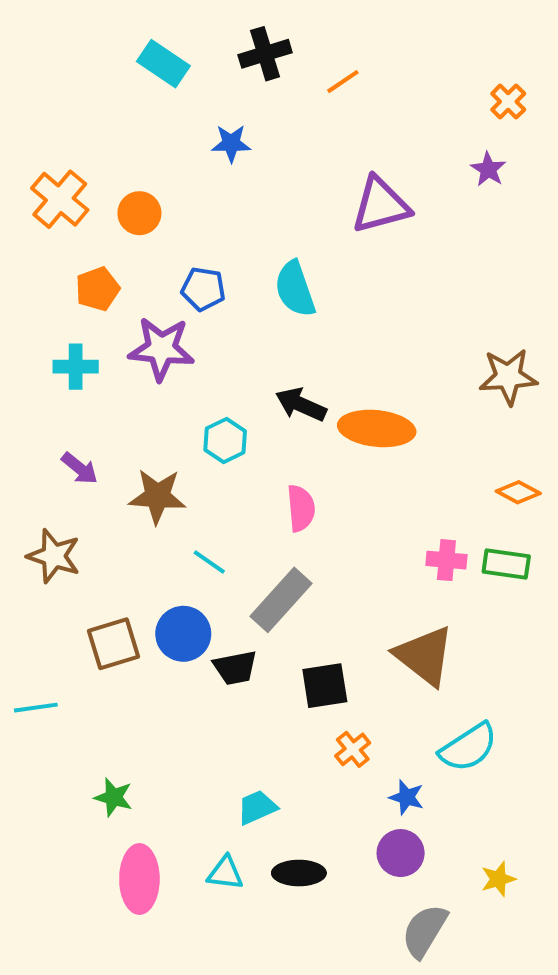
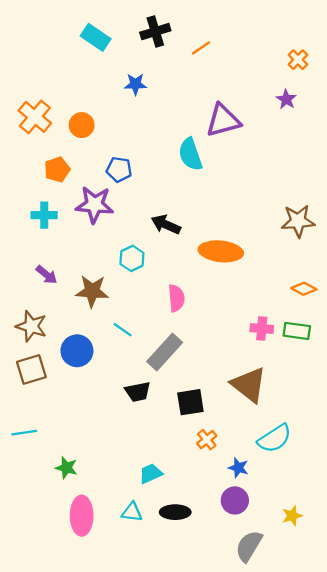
cyan semicircle: (295, 289) -> (190, 154), moved
black arrow: (301, 405) -> (166, 224), moved
blue circle: (183, 634) -> (77, 351), moved
brown square: (114, 644) -> (31, 369), moved
cyan line: (36, 708) -> (24, 433), moved

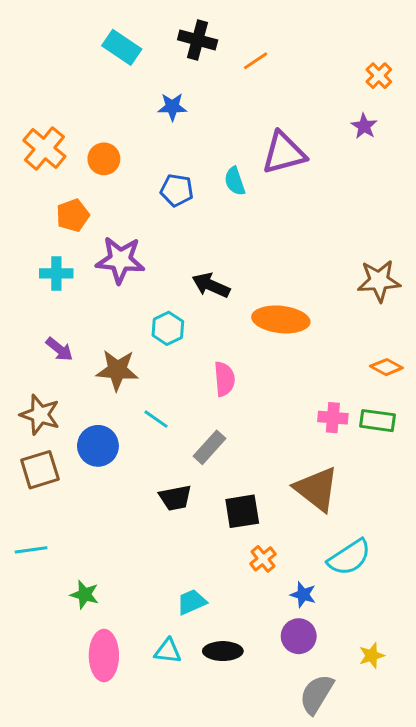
black cross: (155, 32) -> (198, 40), turned 32
cyan semicircle: (190, 154) -> (235, 181), moved, size x0.7
blue pentagon: (119, 170) -> (177, 190), moved
gray rectangle: (165, 352) -> (209, 447), size x0.7

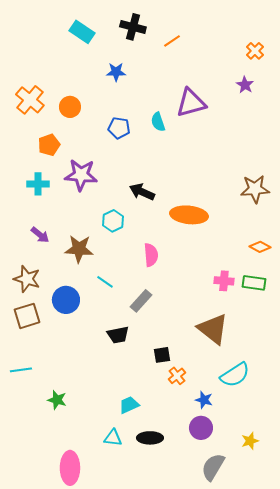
black square: (242, 511) -> (162, 355), moved, size x0.7
pink ellipse: (104, 656) -> (70, 468), moved

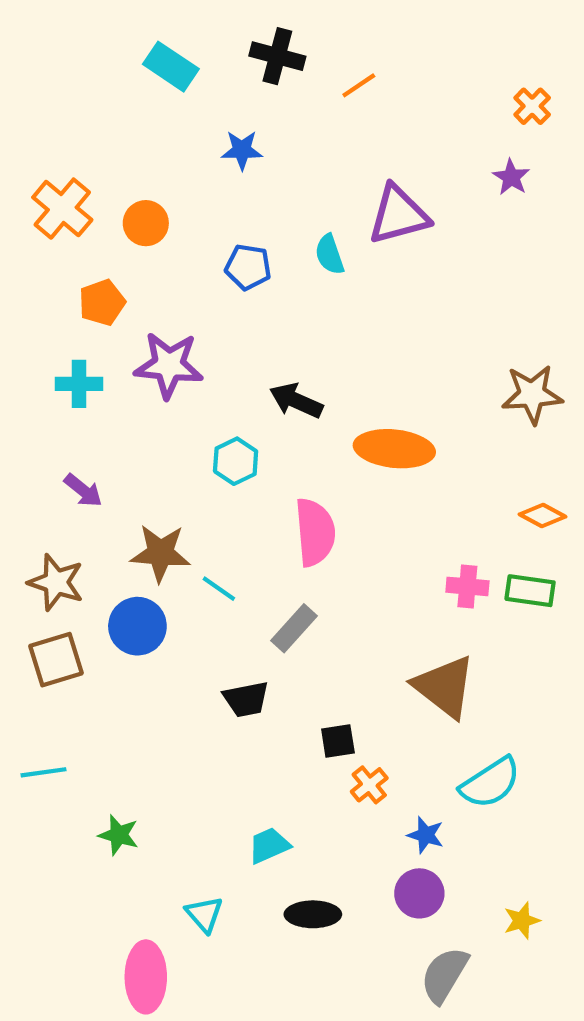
brown star: (79, 249) -> (160, 553), moved
pink semicircle: (151, 255) -> (315, 532), size x1.4
cyan triangle: (113, 438) -> (204, 914), moved, turned 42

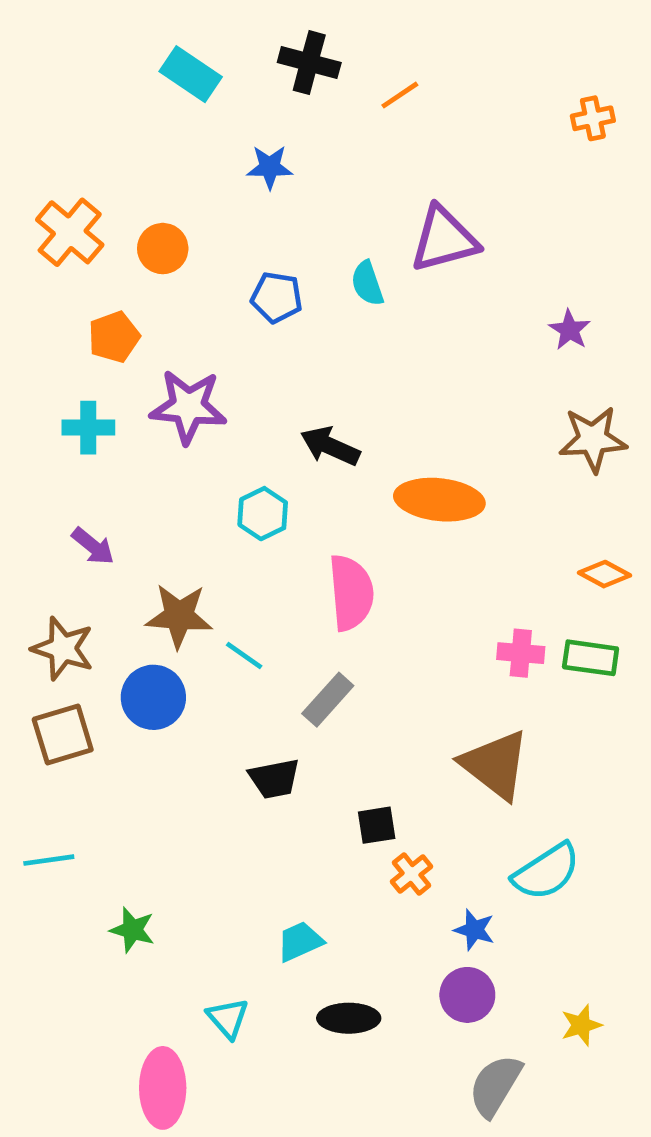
orange cross: (532, 106) -> (593, 118), turned 33
purple star: (511, 177) -> (570, 330), moved

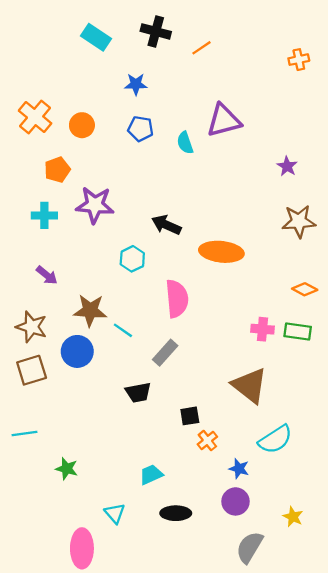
blue pentagon: (277, 297) -> (141, 129), moved
yellow star: (581, 1025) -> (293, 517), turned -30

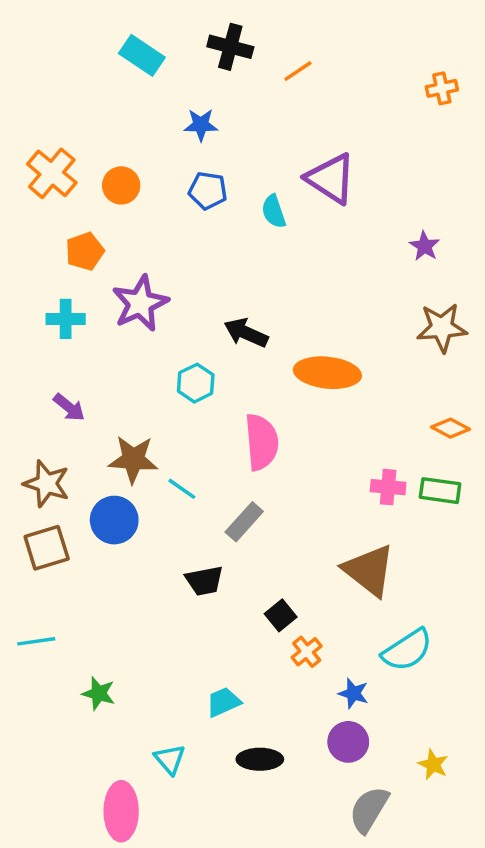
purple triangle: (224, 121) -> (331, 179), turned 48
purple star: (95, 205) -> (140, 303), turned -30
black square: (190, 416) -> (281, 615), turned -30

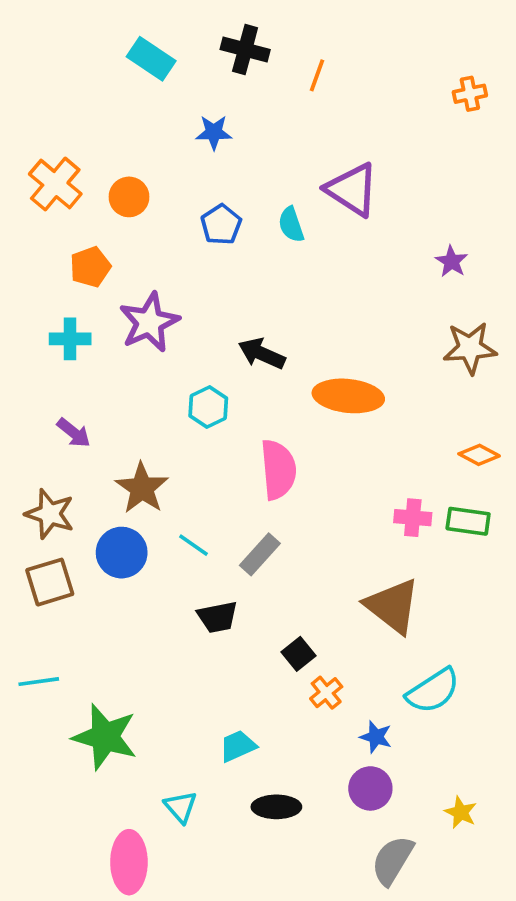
orange line: (298, 71) -> (317, 75), turned -36
blue pentagon: (208, 191) -> (221, 225), moved, turned 30
brown star: (133, 459) -> (142, 488), turned 30
cyan line: (182, 489) -> (193, 545), moved
green star: (99, 693) -> (105, 737), size x1.8

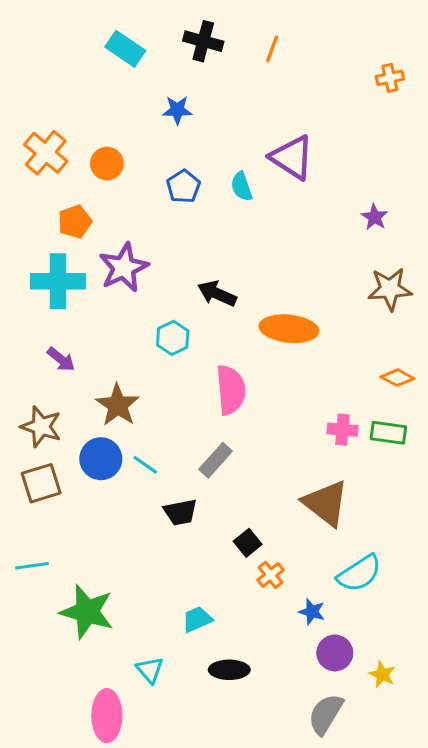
orange line: (317, 75) -> (272, 49), moved
cyan cross: (70, 339) -> (58, 281), size x1.6
cyan line: (193, 545) -> (145, 465), moved
purple circle: (370, 788) -> (335, 653), moved

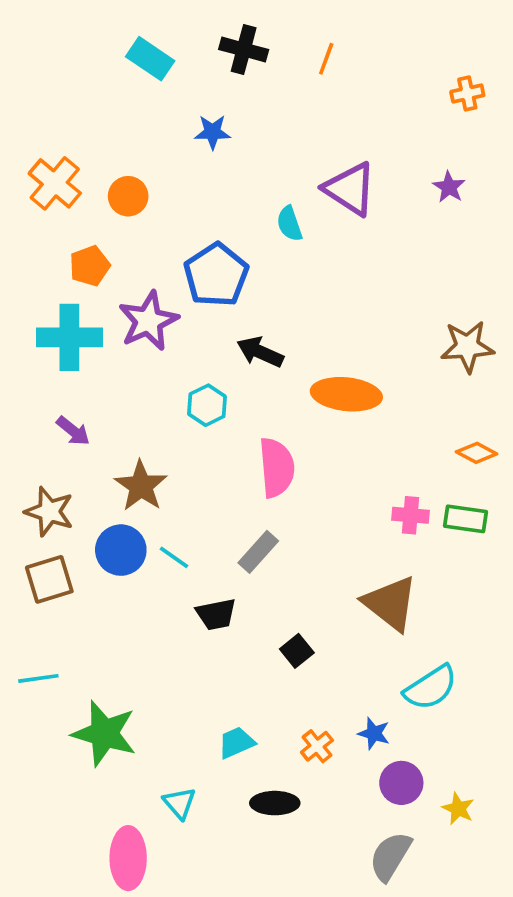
blue pentagon: (183, 186) -> (216, 275), moved, size x1.6
purple star: (375, 217) -> (449, 187), moved
orange cross: (271, 575) -> (317, 746), moved

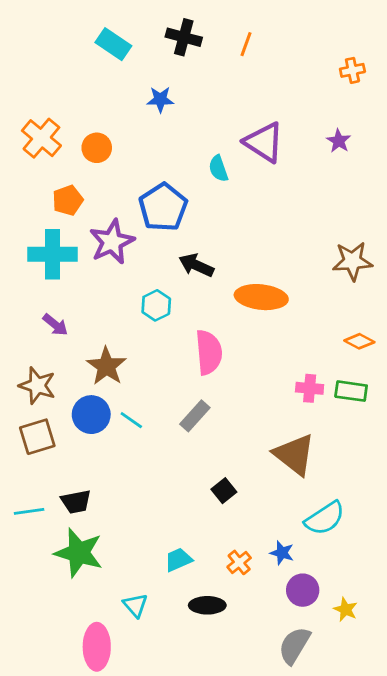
black trapezoid: (216, 614) -> (76, 502), moved

